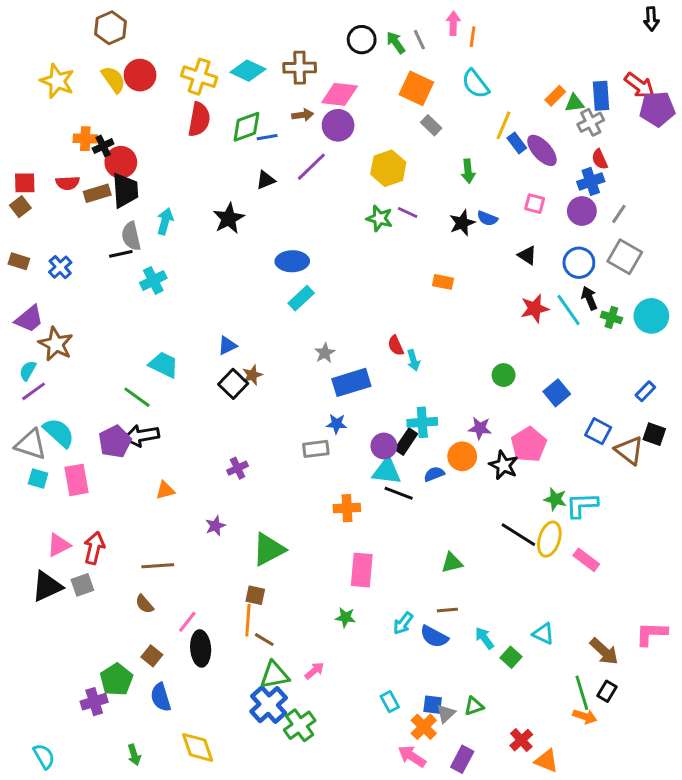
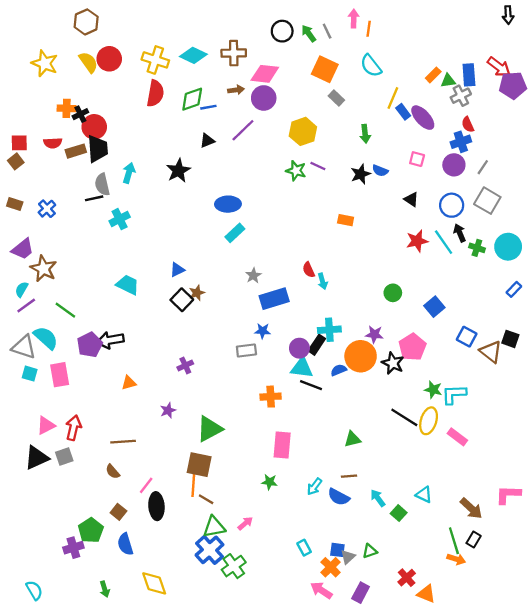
blue rectangle: (645, 391) -> (514, 289), moved
green line: (137, 397) -> (65, 310), moved
orange circle: (462, 456) -> (361, 356), size x1.4
brown square: (255, 595) -> (199, 465), size x1.6

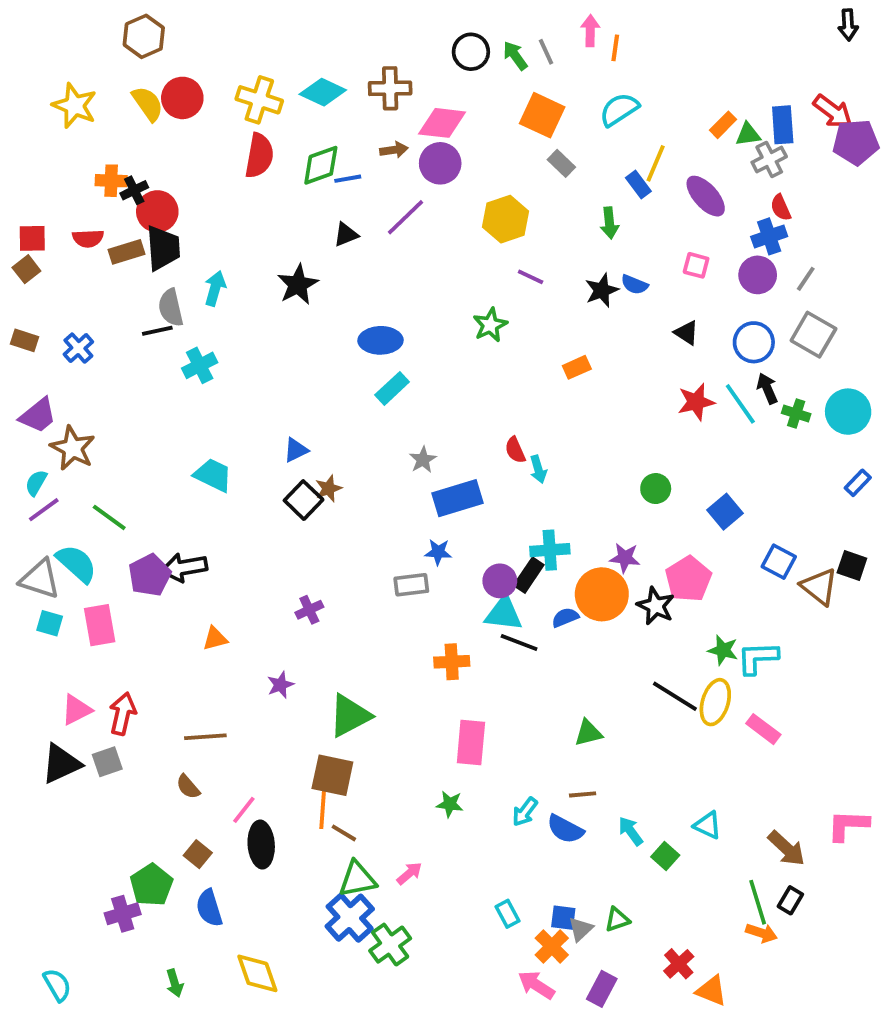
cyan semicircle: (371, 66) -> (619, 109), turned 95
blue rectangle: (403, 112) -> (638, 185), moved
green star: (296, 171) -> (490, 325), moved, turned 30
orange rectangle: (346, 220) -> (577, 367), turned -35

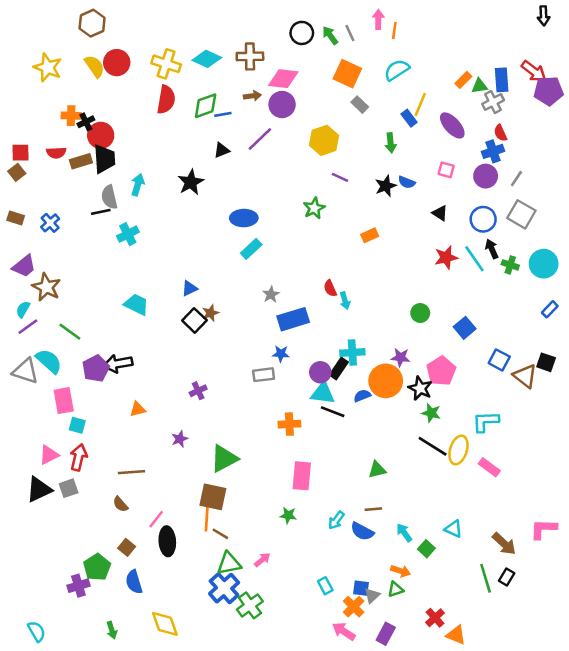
cyan square: (50, 623) -> (77, 425), moved
green star: (723, 650) -> (431, 413), moved
orange arrow: (761, 933) -> (400, 571), moved

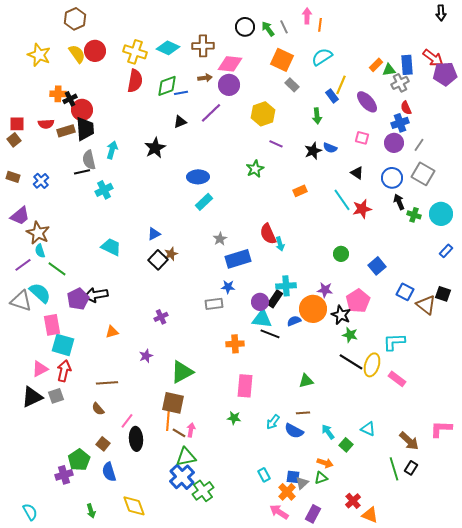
cyan line: (474, 259) -> (342, 200), moved
red semicircle: (330, 288) -> (268, 234), size x1.5
cyan semicircle: (23, 309) -> (40, 251), moved, turned -48
cyan square: (77, 425) -> (63, 345), size x1.6
pink arrow: (262, 560) -> (191, 430), moved, turned -40

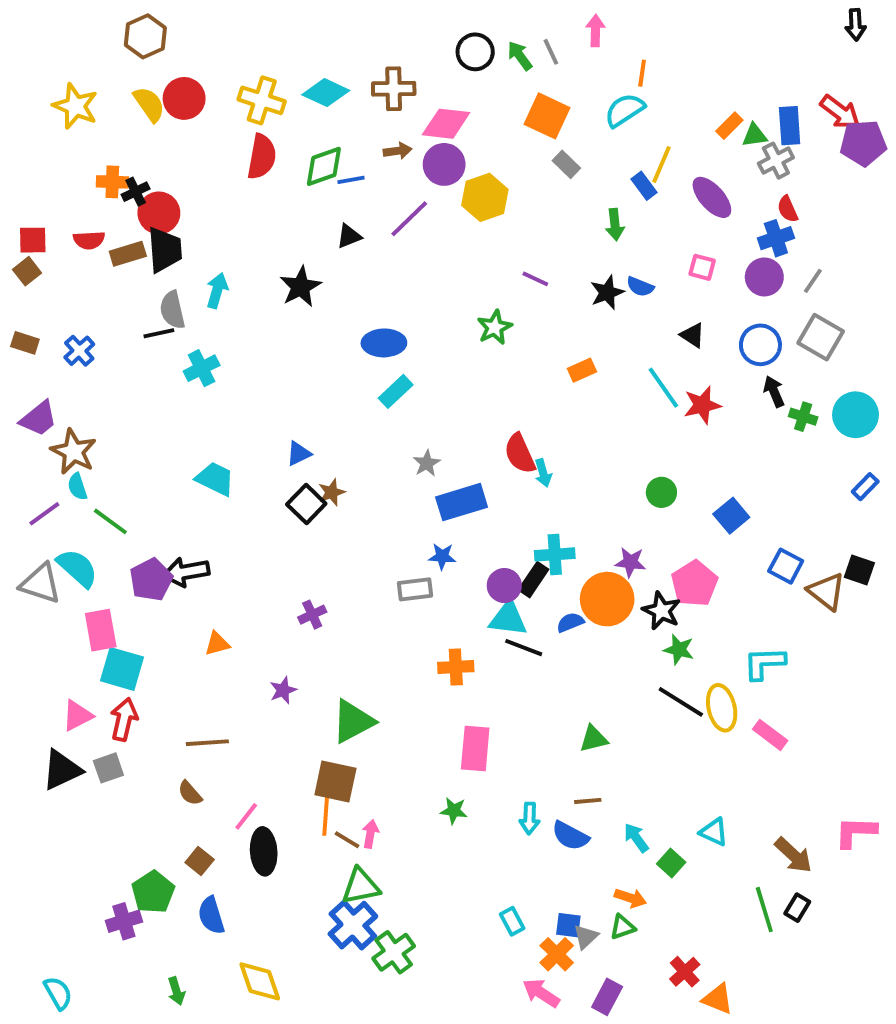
orange line: (320, 25) -> (642, 73), moved
yellow hexagon: (263, 114) -> (485, 197), moved
yellow ellipse: (372, 365) -> (722, 708), turned -30
cyan arrow: (273, 422) -> (530, 818), turned -35

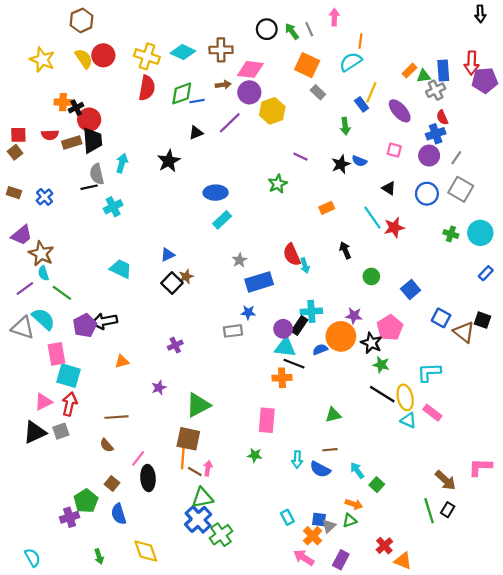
red arrow: (840, 112) -> (472, 63), turned 55
black arrow: (774, 391) -> (345, 250), moved
orange cross: (456, 667) -> (282, 378), moved
cyan triangle: (714, 832) -> (408, 420), moved

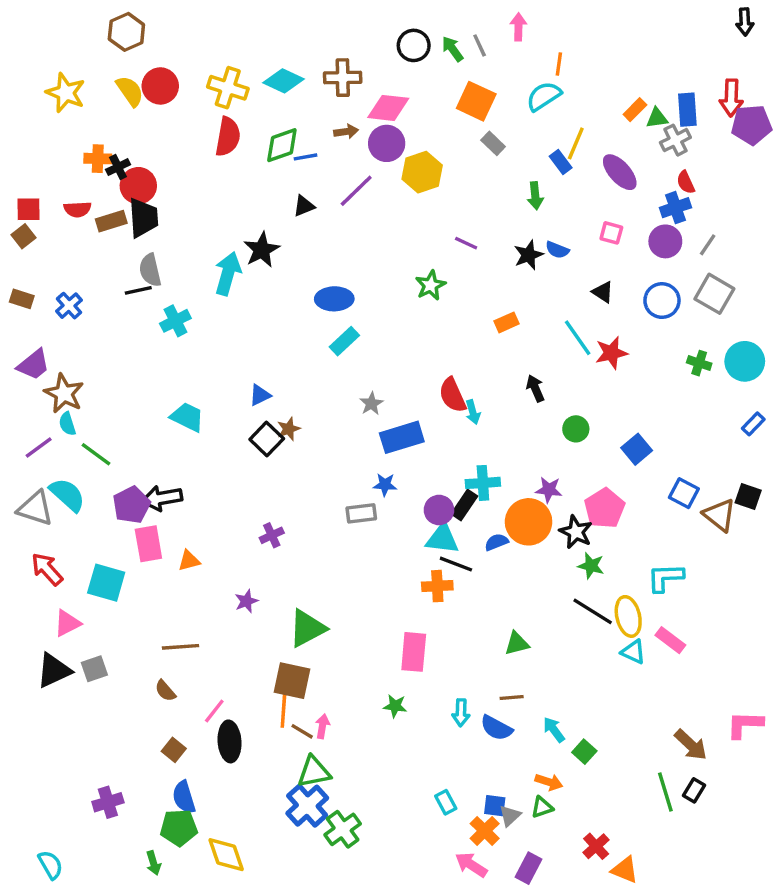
cyan arrow: (122, 163) -> (228, 273), moved, size x1.4
pink rectangle: (56, 354) -> (148, 544), moved
red arrow: (70, 404) -> (47, 569), moved, turned -55
green pentagon: (86, 501) -> (179, 828), moved, turned 30

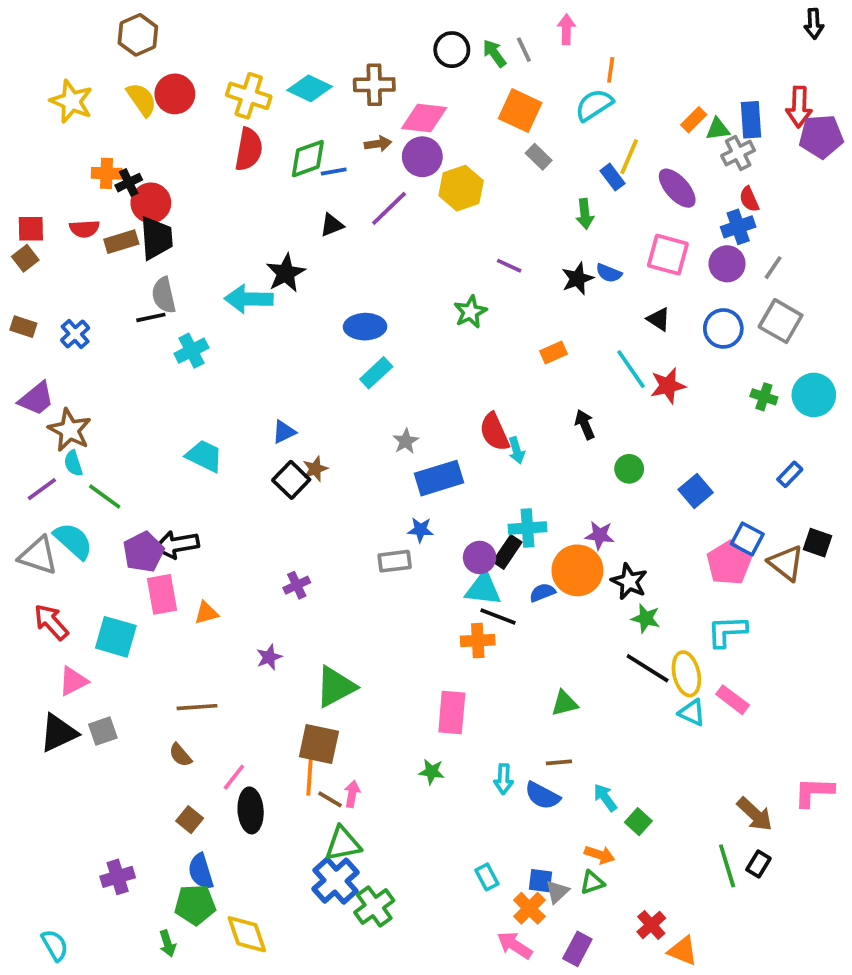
pink square: (611, 233) -> (668, 255), size x1.6
cyan arrow: (228, 273) -> (249, 299), turned -105
blue rectangle: (753, 424) -> (790, 474), moved
pink pentagon: (605, 508) -> (729, 563), moved

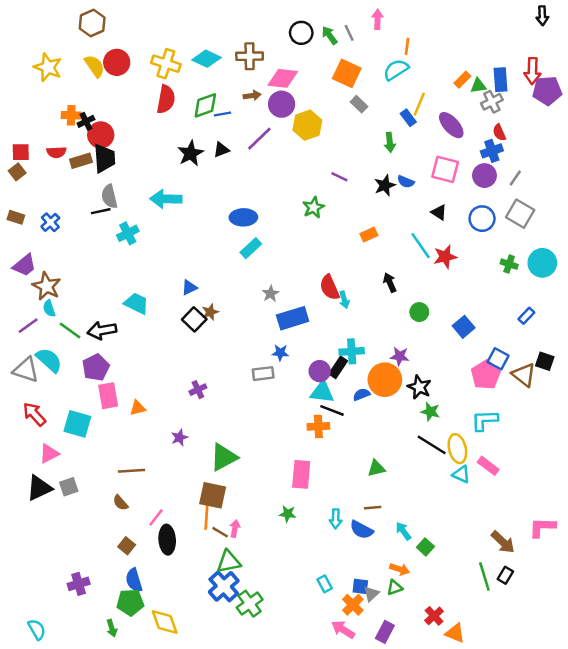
black star: (286, 273) -> (191, 153), moved
black arrow: (177, 545) -> (102, 331), moved

